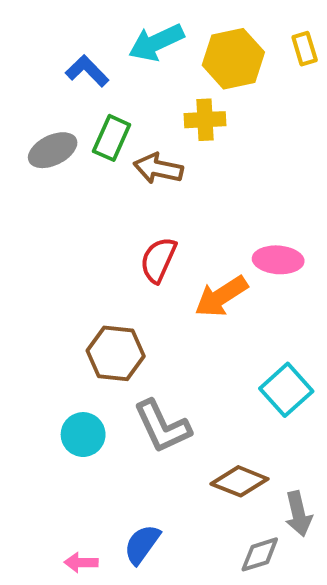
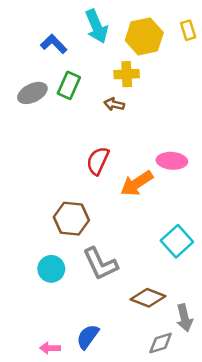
cyan arrow: (156, 42) -> (97, 26), turned -88
brown arrow: (158, 168) -> (114, 104), moved, size x0.7

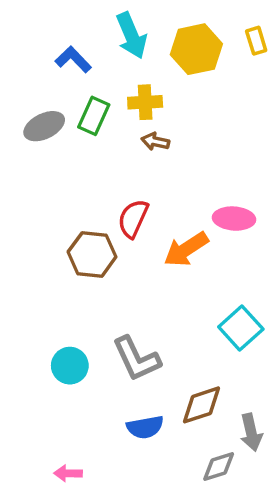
yellow cross: (127, 74) -> (145, 102), moved
brown hexagon: (71, 219) -> (92, 254), moved
brown diamond: (148, 298) -> (201, 405), turned -40
blue semicircle: (88, 337) -> (145, 427), moved, turned -136

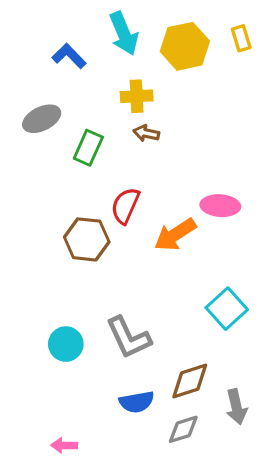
green rectangle: (94, 116) -> (88, 148), moved
gray diamond: (219, 466) -> (183, 429), moved

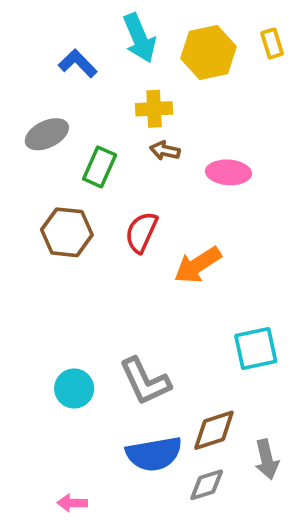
pink ellipse: (220, 206) -> (228, 172), moved
brown hexagon: (87, 239) -> (67, 232), moved
cyan square: (227, 309) -> (256, 349), turned 30
blue semicircle: (137, 402) -> (154, 454), size x1.4

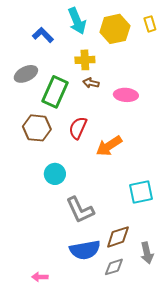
green rectangle: (100, 167) -> (55, 92), size x1.4
cyan circle: (74, 388) -> (55, 174), moved

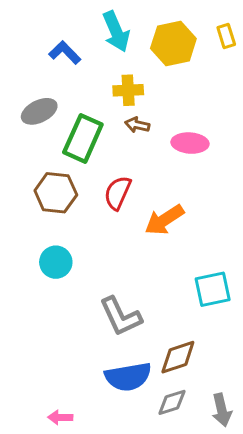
cyan circle: (55, 174) -> (56, 262), moved
gray arrow: (147, 253) -> (222, 410), moved

